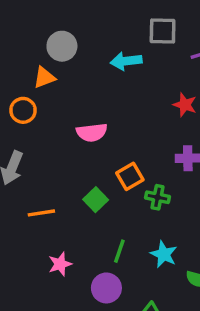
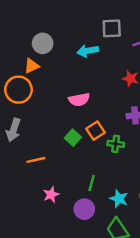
orange circle: (23, 110) -> (18, 90), size x1.5
pink semicircle: (92, 132) -> (79, 100), moved
green square: (96, 200) -> (73, 138), moved
cyan star: (164, 254) -> (119, 199), moved

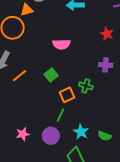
orange square: (96, 131) -> (67, 95), moved
orange line: (36, 160) -> (20, 76), moved, turned -35
pink star: (51, 195) -> (23, 134), moved

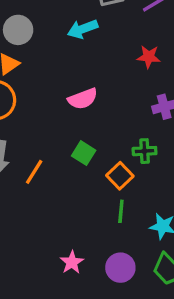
purple circle: (51, 136) -> (120, 268), moved

